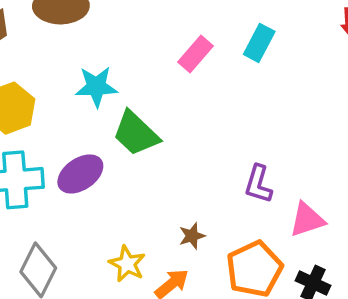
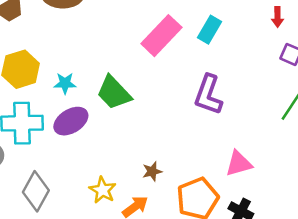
pink rectangle: (196, 54) -> (161, 36), size x1.5
cyan star: (96, 87) -> (65, 83), moved, size x0.7
purple L-shape: (258, 184) -> (208, 95), moved, size x1.4

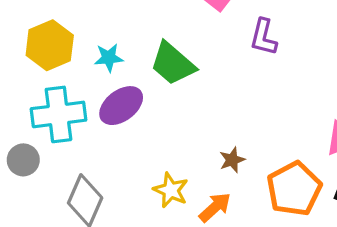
purple L-shape: (208, 95) -> (264, 37), moved, size x0.7

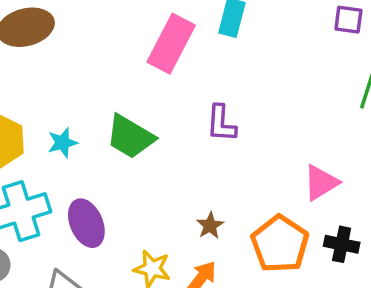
purple L-shape: (264, 37) -> (221, 123), moved
purple ellipse: (121, 106) -> (86, 223), moved, turned -66

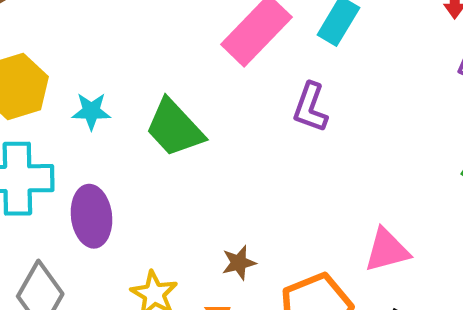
purple L-shape: (221, 123) -> (310, 107), moved

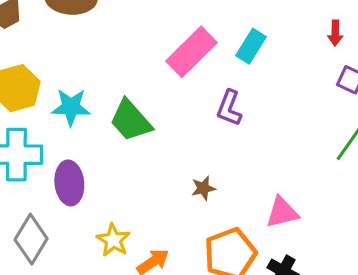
cyan star: (91, 111) -> (71, 107), size x1.4
brown star: (239, 263) -> (203, 188), moved

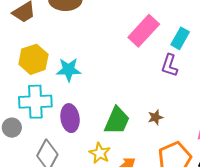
cyan rectangle: (251, 46) -> (180, 38), moved
green trapezoid: (131, 121) -> (117, 121), moved, turned -112

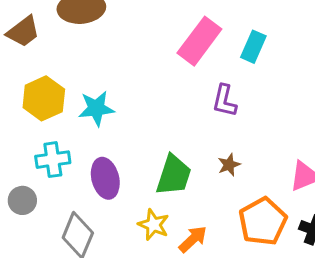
purple L-shape: (170, 65) -> (224, 101), moved
cyan cross: (35, 102) -> (53, 160), size x0.7

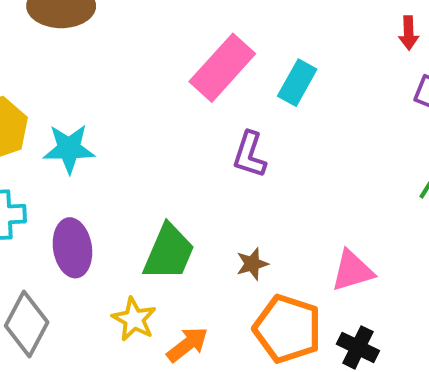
brown star: (229, 165) -> (252, 264), moved
orange pentagon: (263, 221) -> (288, 329), turned -30

